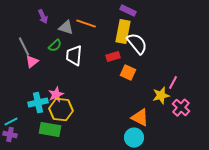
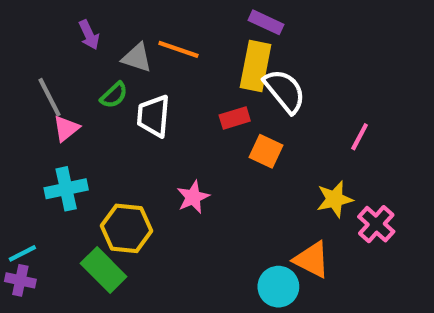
pink line: (173, 83) -> (360, 137), moved
pink star: (56, 95) -> (193, 197), moved
cyan cross: (38, 103) -> (66, 189), moved
orange triangle: (140, 118) -> (312, 260), moved
green rectangle: (50, 130) -> (104, 270), turned 35

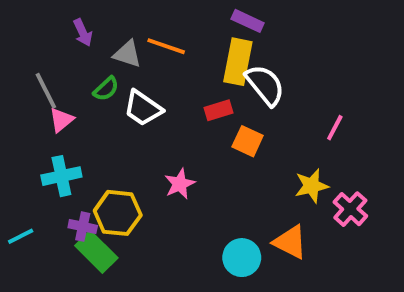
white trapezoid: (154, 116) -> (143, 108), turned -60
purple cross: (20, 280) -> (83, 227), moved
cyan circle: (278, 287) -> (242, 258), moved

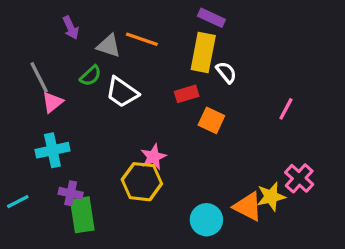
white semicircle: (265, 85) -> (226, 72), size x0.6
yellow star: (312, 186) -> (271, 197), moved
yellow hexagon: (118, 213) -> (142, 182), moved
green rectangle: (96, 252) -> (82, 215), turned 36

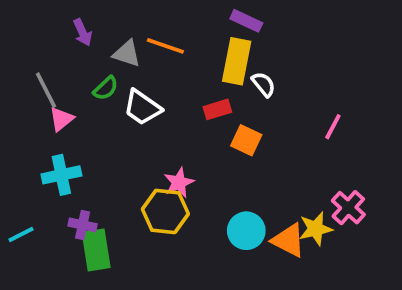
cyan circle: (206, 220) -> (246, 231), moved

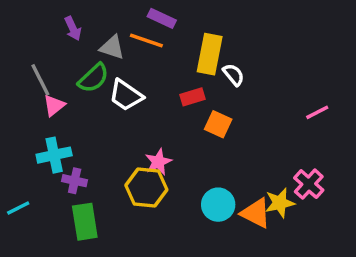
purple rectangle: (246, 21) -> (162, 18), moved
green semicircle: (106, 88) -> (93, 78), size x1.4
pink line: (333, 127) -> (317, 112), moved, turned 35
purple cross: (83, 225) -> (75, 181), moved

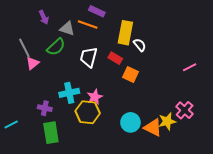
white trapezoid: (126, 95) -> (89, 57), moved, turned 70
red rectangle: (193, 97) -> (115, 58), turned 48
cyan cross: (54, 155) -> (69, 93), moved

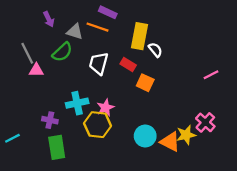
pink triangle: (33, 63) -> (36, 70), turned 40

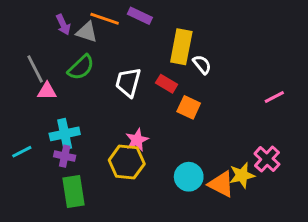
orange line: (98, 27) -> (105, 19), moved
gray triangle: (75, 32) -> (87, 32), moved
cyan cross: (77, 103) -> (65, 134), moved
cyan line: (12, 138) -> (22, 152), moved

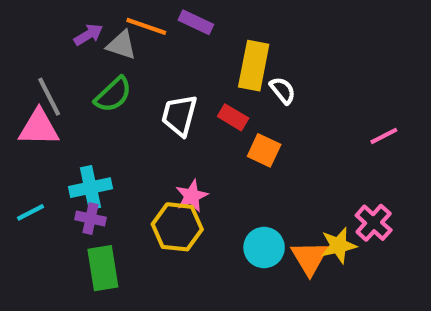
purple arrow: (63, 25) -> (88, 35), turned -96
pink triangle: (47, 91) -> (39, 128), moved, size x1.5
orange triangle: (221, 184) -> (310, 258), turned 32

